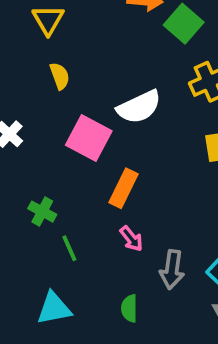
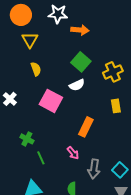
green square: (184, 24) -> (81, 62), moved
white semicircle: (139, 107) -> (77, 85), size x0.7
orange rectangle: (124, 188) -> (86, 127), moved

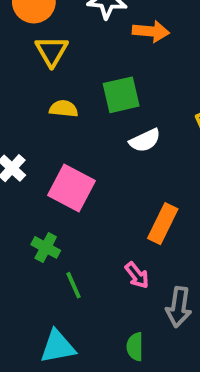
green square: (81, 62) -> (121, 95), moved, turned 36
yellow semicircle: (36, 69) -> (64, 109), turned -64
pink square: (51, 101) -> (72, 188), moved

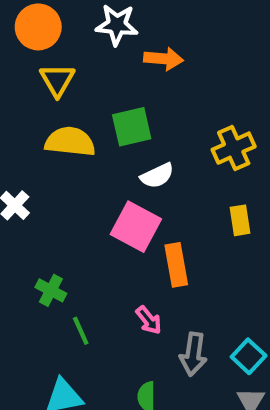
yellow semicircle: (64, 109) -> (70, 142), size x1.6
pink square: (72, 188) -> (136, 227), moved
orange rectangle: (163, 224) -> (176, 265), turned -36

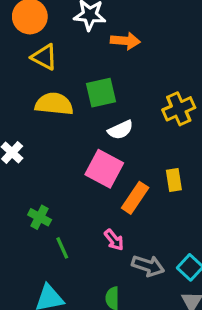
yellow triangle: (57, 80) -> (44, 57), turned -32
yellow rectangle: (240, 220) -> (174, 180), moved
orange rectangle: (176, 265) -> (135, 198), turned 44
gray arrow: (193, 354) -> (148, 266), turned -80

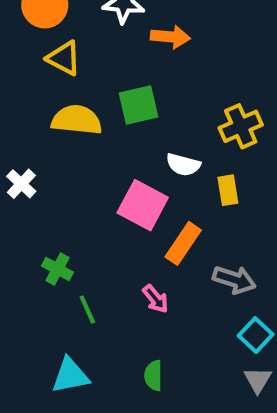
white semicircle: (120, 130) -> (183, 165), moved, turned 40
yellow rectangle: (174, 180) -> (228, 190), moved
gray arrow: (148, 266) -> (234, 280), moved

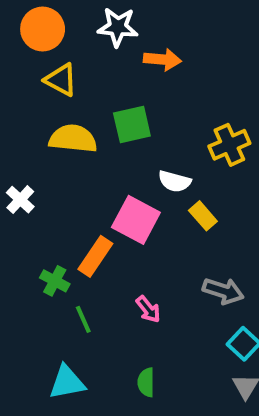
yellow rectangle: (228, 190) -> (203, 216), moved, turned -32
orange rectangle: (183, 243) -> (95, 256), moved

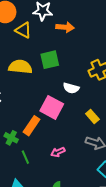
yellow triangle: (61, 80) -> (23, 30), moved
yellow rectangle: (203, 216) -> (92, 117), moved
pink arrow: (148, 309) -> (58, 152), turned 104

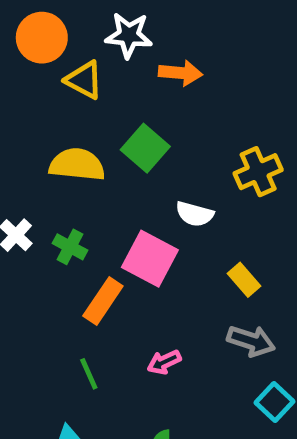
green square: (50, 60) -> (145, 148), turned -36
green cross: (11, 138) -> (70, 247), moved

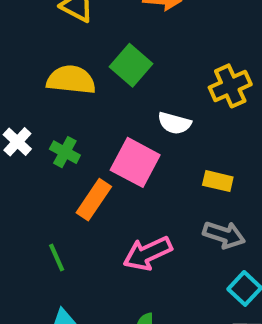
yellow rectangle: (244, 280) -> (218, 181), turned -36
pink arrow: (164, 362) -> (148, 253), size x1.6
green line: (89, 374) -> (57, 257), moved

